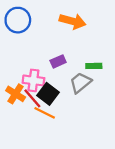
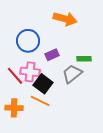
blue circle: (18, 20) -> (28, 41), moved
orange cross: (16, 94) -> (14, 108), moved, turned -30
red line: (32, 98) -> (15, 76), moved

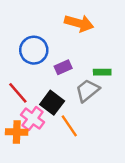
pink cross: (30, 72) -> (33, 119), moved, turned 30
orange line: (40, 101) -> (69, 126), moved, turned 30

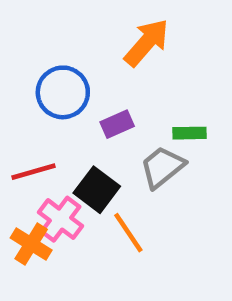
orange arrow: (79, 23) -> (147, 43), turned -64
red line: (18, 93) -> (33, 172), turned -65
orange cross: (17, 132) -> (31, 244), turned 30

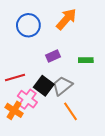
blue circle: (63, 92) -> (28, 25), moved
gray trapezoid: (162, 167) -> (62, 86), moved
orange line: (128, 233) -> (70, 111), moved

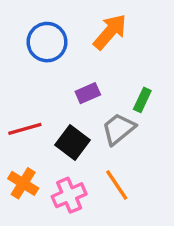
green rectangle: (86, 60) -> (142, 100), turned -64
gray trapezoid: (62, 86) -> (118, 129), moved
pink cross: (27, 99) -> (69, 195), moved, turned 30

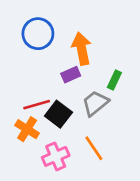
orange arrow: (110, 32) -> (82, 49), moved, turned -52
red line: (25, 129) -> (37, 105), moved
orange cross: (23, 183) -> (27, 129), moved

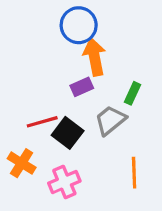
blue circle: (38, 34) -> (79, 25), moved
orange cross: (27, 129) -> (22, 163), moved
orange line: (94, 148) -> (134, 173), moved, turned 32

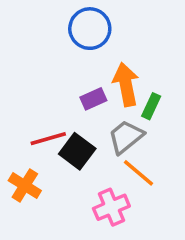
orange arrow: (94, 57) -> (126, 84), moved
orange line: (134, 173) -> (139, 173), moved, turned -48
pink cross: (64, 182) -> (111, 207), moved

